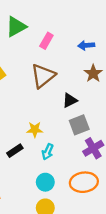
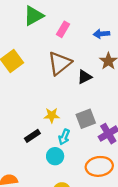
black triangle: (70, 100) -> (85, 77), moved
gray square: (79, 125) -> (86, 119), moved
cyan circle: (45, 182) -> (55, 156), moved

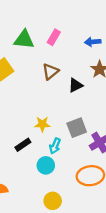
green triangle: (34, 16) -> (24, 40), moved, turned 35
brown triangle: (60, 63) -> (50, 72), size x0.7

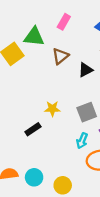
green triangle: (24, 40) -> (34, 37), moved
cyan arrow: (55, 146) -> (82, 141), moved
cyan circle: (46, 165) -> (34, 177), moved

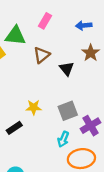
black triangle: (86, 70) -> (67, 69), turned -42

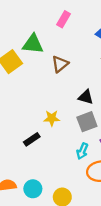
pink rectangle: (45, 21) -> (63, 19), moved
black triangle: (67, 69) -> (86, 97), moved, turned -35

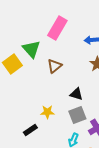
pink rectangle: (63, 19) -> (57, 28), size x1.6
green triangle: (33, 44) -> (31, 49), turned 42

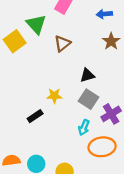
black triangle: (76, 94) -> (87, 75), turned -32
gray square: (77, 115) -> (88, 99), turned -36

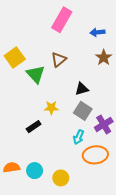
green triangle: (36, 24) -> (36, 74), moved

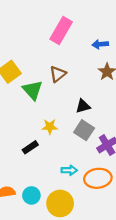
cyan arrow: (79, 137) -> (69, 170), moved, turned -112
yellow circle: (61, 178) -> (60, 203), size x1.5

